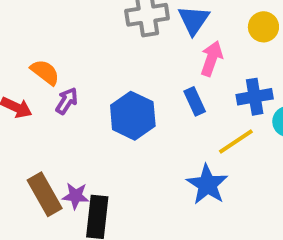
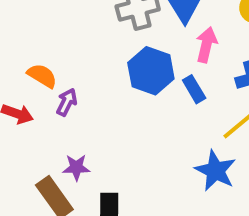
blue hexagon: (133, 116) -> (151, 71), moved
purple star: (76, 196) -> (76, 167), moved

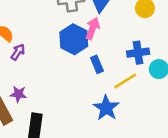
pink arrow: (206, 45) -> (93, 28), moved
blue rectangle: (194, 89) -> (97, 64), moved

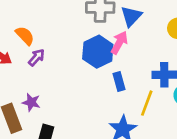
yellow line: (125, 81) -> (147, 103), turned -45

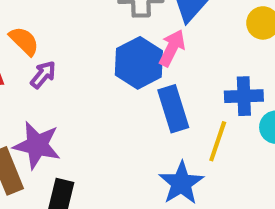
blue rectangle: (119, 82) -> (173, 109), size x1.5
purple star: (31, 102) -> (37, 145), size x1.6

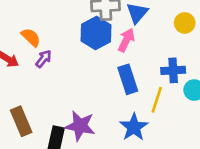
blue hexagon: (139, 63) -> (96, 33), moved
purple star: (37, 145) -> (80, 126), moved

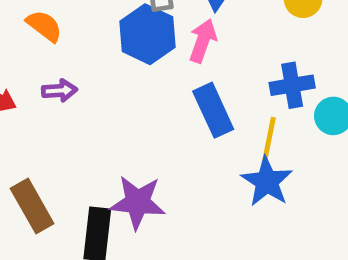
orange semicircle: (31, 37) -> (44, 26), moved
purple arrow: (44, 59) -> (59, 90), turned 54
blue star: (134, 127) -> (267, 182), moved

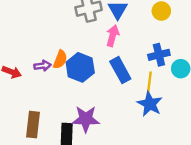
orange semicircle: (44, 26) -> (60, 59), moved, turned 78
blue hexagon: (148, 34) -> (80, 67), moved
brown rectangle: (32, 206) -> (33, 125), turned 40

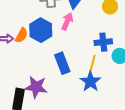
blue hexagon: (80, 67) -> (41, 30), moved
blue rectangle: (120, 70) -> (62, 63), moved

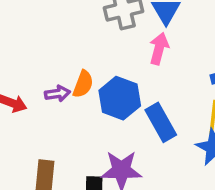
blue hexagon: (41, 30) -> (120, 98), moved

